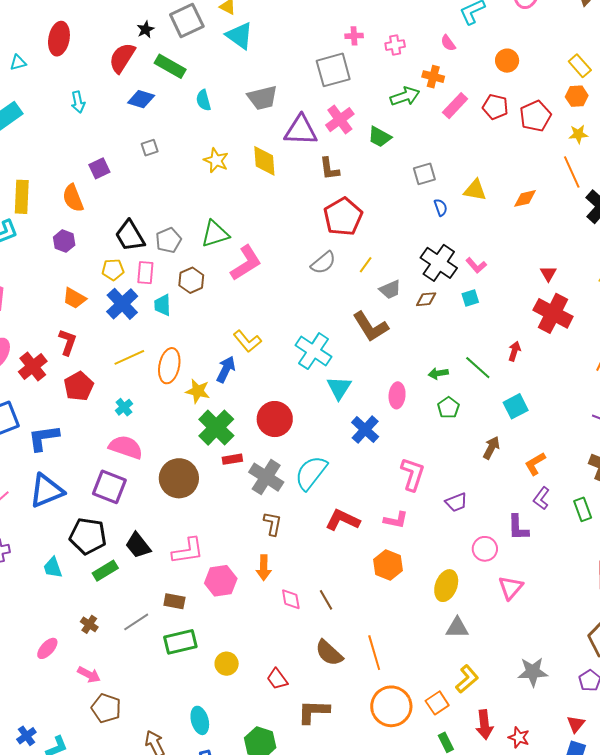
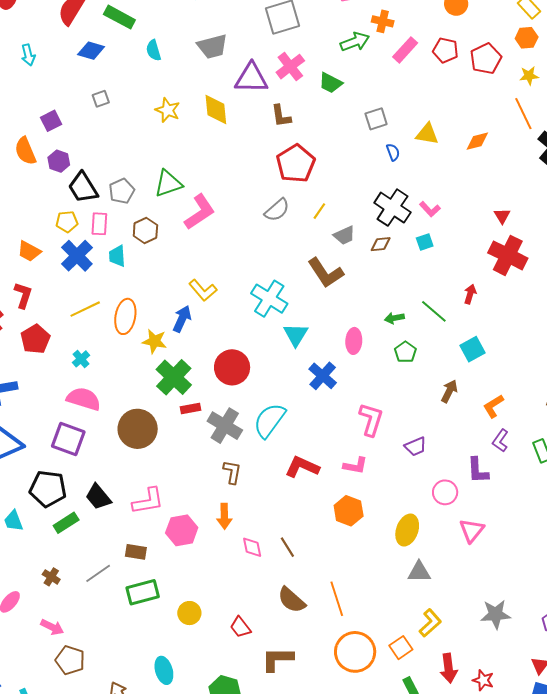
purple hexagon: (64, 241) -> (59, 161), moved

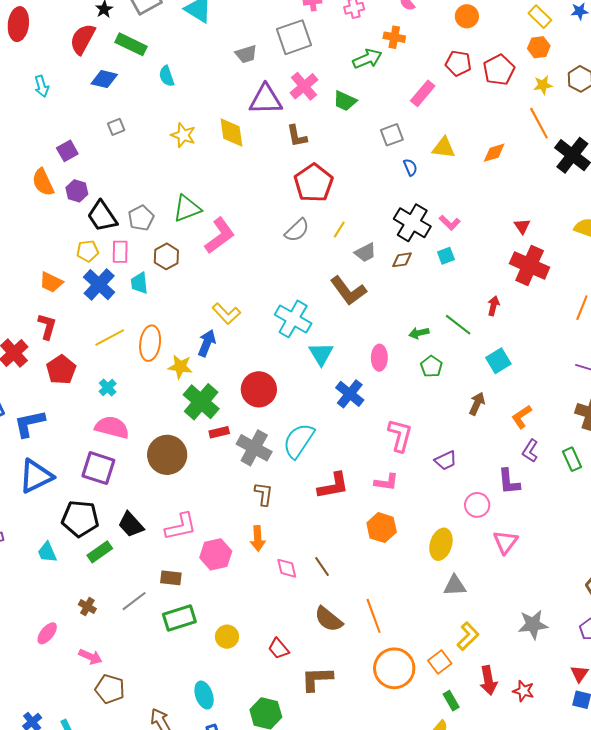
gray trapezoid: (212, 46) -> (246, 54), moved, size x0.7
pink rectangle: (405, 50) -> (423, 93), moved
red L-shape: (302, 467) -> (333, 486), turned 148

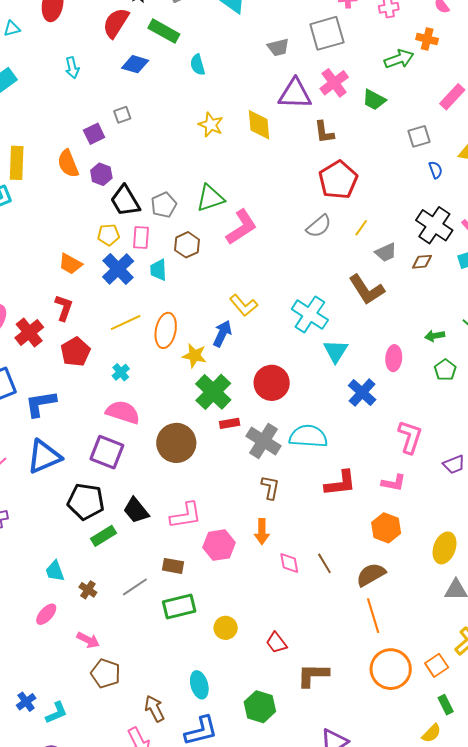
gray square: (116, 127) -> (122, 115), moved
cyan semicircle: (299, 441) -> (308, 436), turned 57
cyan trapezoid: (47, 552) -> (55, 571), moved
brown semicircle: (329, 619) -> (371, 575), moved, turned 108

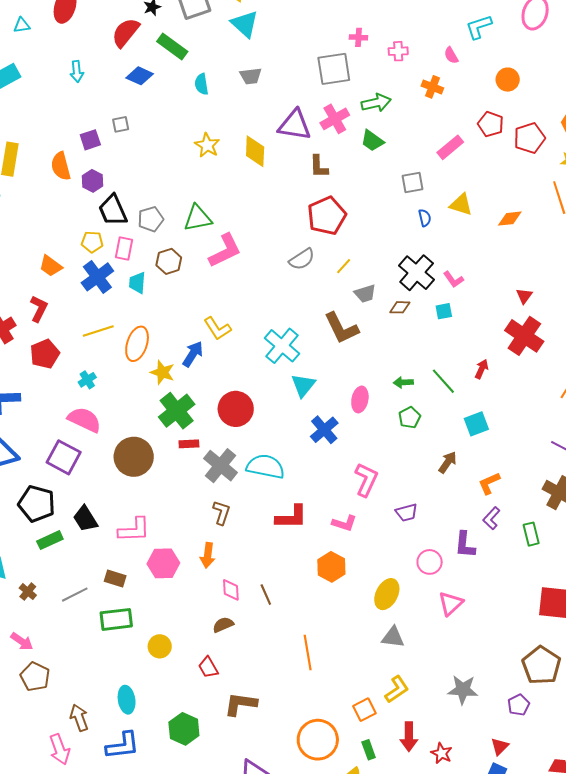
gray trapezoid: (278, 47) -> (251, 76), moved
green arrow: (399, 59) -> (376, 103), moved
brown semicircle: (371, 575) -> (223, 625), moved, size x0.7
orange circle: (391, 669) -> (318, 740), moved

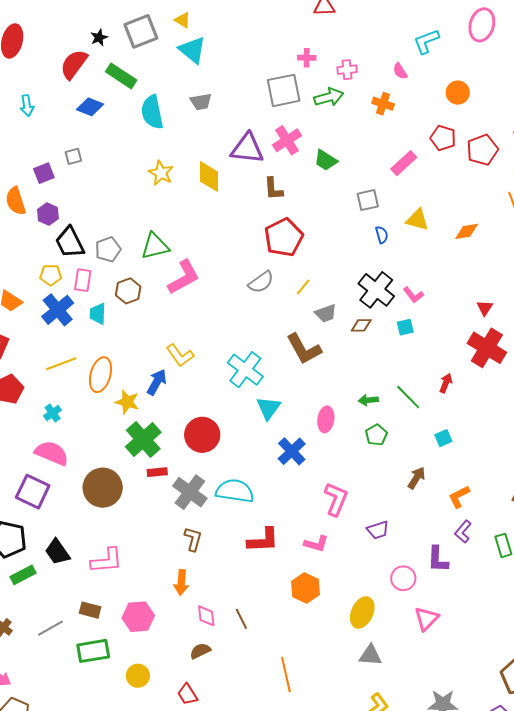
cyan semicircle: (201, 84) -> (152, 112), size x1.6
green arrow: (376, 103) -> (329, 97), moved
cyan square: (476, 424) -> (443, 438), size x0.7
pink hexagon: (163, 563) -> (138, 617), moved

